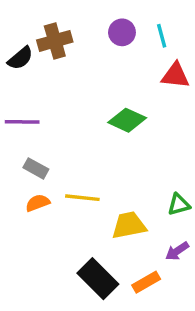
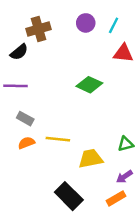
cyan line: (162, 36) -> (114, 25), turned 42
black semicircle: (20, 58) -> (19, 52), moved
orange rectangle: (146, 282) -> (116, 198), moved

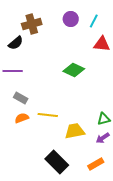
purple arrow: (124, 177) -> (103, 138), moved

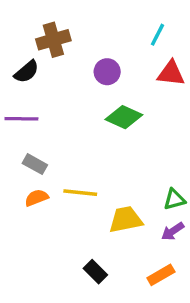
purple circle: (71, 19) -> (107, 72), moved
black rectangle: (57, 162) -> (95, 272), size x0.6

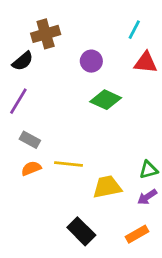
purple line: (21, 119) -> (18, 101), turned -60
black rectangle: (95, 272) -> (81, 231), size x1.4

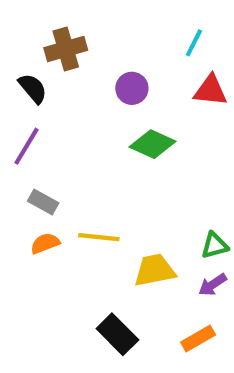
black semicircle: (23, 61) -> (33, 88), turned -90

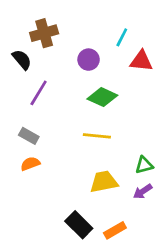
cyan line: (194, 43) -> (122, 37), moved
purple line: (27, 146) -> (39, 93), moved
yellow line: (99, 237) -> (97, 136), moved
orange rectangle: (198, 338) -> (115, 230), moved

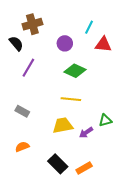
gray rectangle: (29, 136) -> (22, 111), moved
orange semicircle: (30, 164) -> (22, 147), moved
yellow trapezoid: (104, 182) -> (63, 125), moved
purple arrow: (143, 191) -> (86, 133), moved

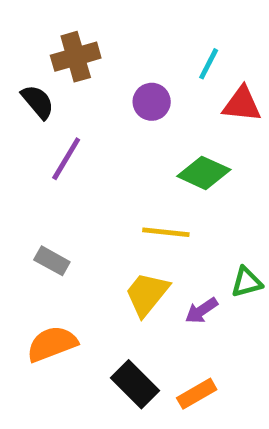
green diamond: (75, 71) -> (204, 173), moved
yellow trapezoid: (63, 125) -> (147, 294), turned -40
orange semicircle: (22, 147) -> (52, 344), size x1.5

